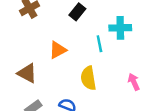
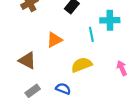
yellow semicircle: (88, 78) -> (82, 65), turned 78

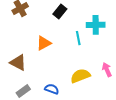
yellow semicircle: (82, 65) -> (80, 76), moved

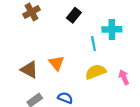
orange triangle: (44, 43) -> (56, 63), moved, turned -42
yellow semicircle: (80, 76) -> (96, 72), moved

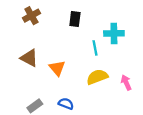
black rectangle: (74, 15) -> (75, 19), turned -32
brown triangle: (29, 70) -> (29, 58), moved

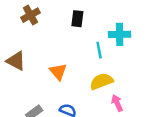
brown triangle: (29, 58) -> (16, 61), moved
pink arrow: (126, 82) -> (117, 103), moved

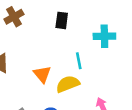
cyan line: (99, 50) -> (79, 61), moved
yellow semicircle: (101, 81) -> (68, 84), moved

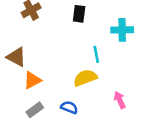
orange triangle: (42, 74) -> (32, 80), moved, turned 42

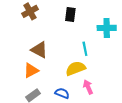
brown triangle: (16, 57) -> (39, 50), moved
pink arrow: (120, 100) -> (88, 87), moved

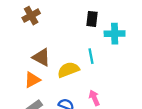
black rectangle: (70, 15) -> (92, 19), moved
yellow semicircle: (76, 68) -> (68, 70), moved

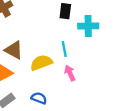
pink arrow: (94, 98) -> (70, 73), moved

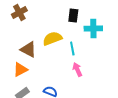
yellow semicircle: (41, 63) -> (52, 38), moved

